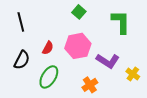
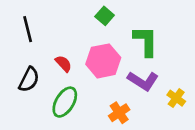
green L-shape: (121, 22) -> (146, 41), moved
red semicircle: (48, 48) -> (63, 64), turned -72

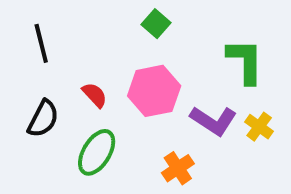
green L-shape: (146, 41) -> (245, 61), moved
yellow cross: (176, 98) -> (259, 127), moved

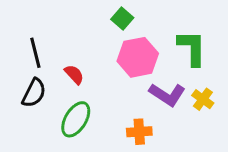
black line: (41, 43) -> (35, 53), moved
pink hexagon: (154, 91) -> (138, 57), moved
orange cross: (178, 168) -> (139, 132), turned 30

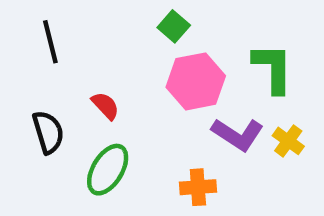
black line: (35, 53) -> (50, 42), moved
black semicircle: (34, 93) -> (48, 132), turned -44

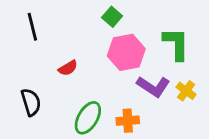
red semicircle: (105, 106) -> (68, 68), turned 102
black semicircle: (48, 132) -> (31, 102), moved
green ellipse: (108, 170) -> (88, 118), moved

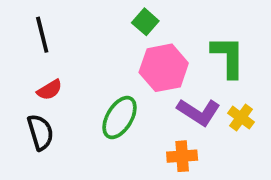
red semicircle: (68, 68) -> (50, 90), moved
green ellipse: (88, 118) -> (120, 118), moved
orange cross: (128, 121) -> (182, 156), moved

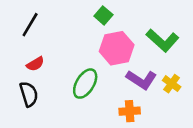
black line: (42, 35) -> (30, 25), turned 45
green L-shape: (228, 57) -> (162, 40), turned 132

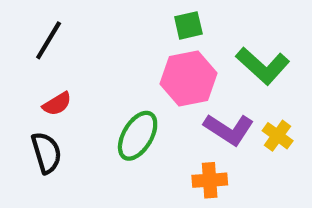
green square: (103, 15) -> (188, 25), moved, turned 36

